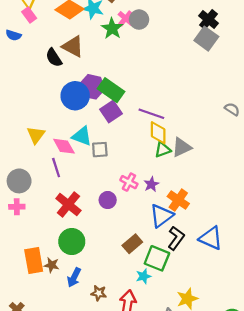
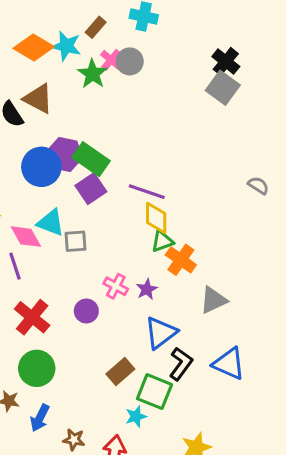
gray triangle: (182, 147) -> (213, 300), moved
orange cross: (178, 200) -> (181, 260), moved

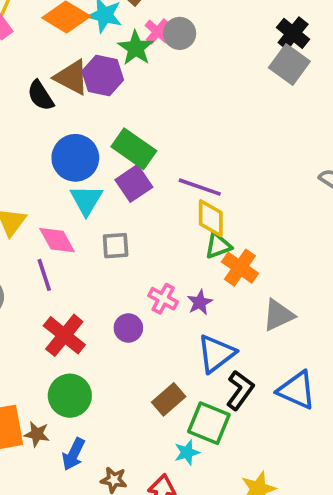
purple hexagon: (65, 154) -> (103, 75), moved
cyan triangle: (51, 223) -> (86, 200), moved, turned 40

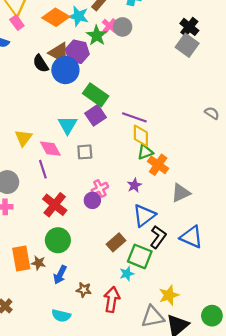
blue circle: (75, 158) -> (65, 70), moved
pink cross: (163, 299) -> (100, 189), moved, turned 35

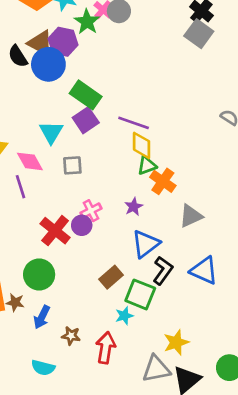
red cross: (55, 205) -> (55, 231), moved

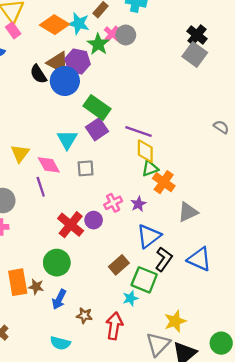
pink cross: (91, 211) -> (113, 203), moved
gray triangle: (156, 369) -> (158, 344), turned -35

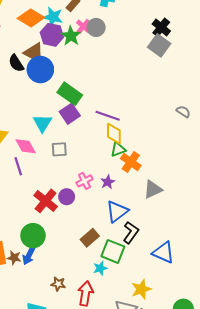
purple hexagon: (77, 61) -> (52, 35), moved
blue triangle: (199, 259) -> (163, 252), moved
blue arrow: (59, 299) -> (29, 256), moved

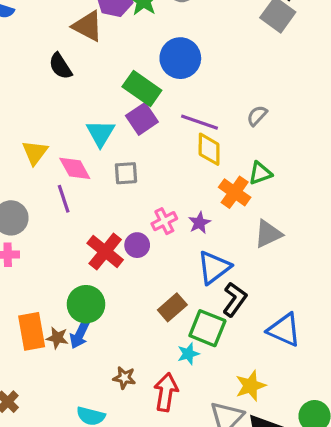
black semicircle: (16, 63) -> (60, 66), moved
blue circle: (40, 69) -> (180, 58), moved
gray semicircle: (183, 112) -> (257, 116), moved, turned -80
green triangle: (118, 149) -> (260, 173), moved

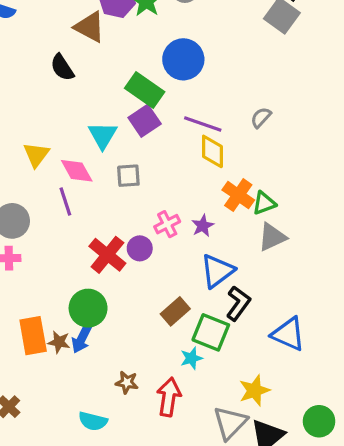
green triangle: (260, 173) -> (264, 203), moved

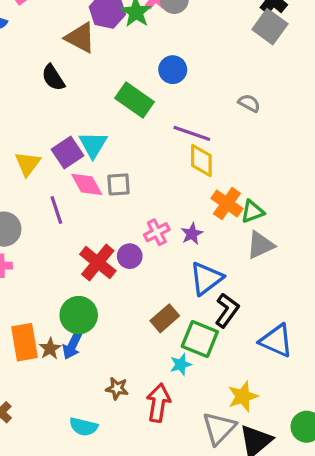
blue circle: (183, 59) -> (173, 70), size x0.7
gray semicircle: (261, 118) -> (249, 103), moved, turned 75
purple square: (145, 121) -> (68, 153), moved
pink diamond: (77, 171) -> (87, 184), moved
brown star: (59, 342) -> (50, 349), turned 30

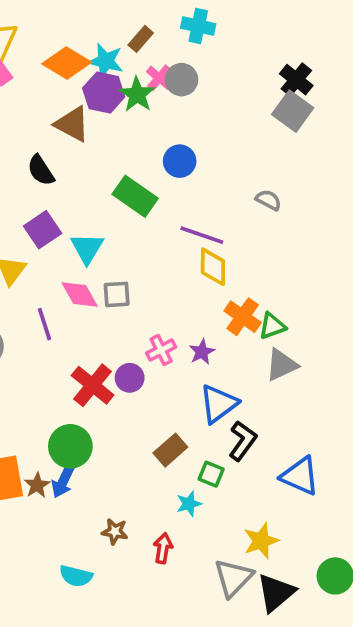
purple square: (68, 153) -> (43, 230), moved
green square: (200, 339) -> (211, 474), size x0.6
red arrow: (158, 403) -> (163, 548), size x0.7

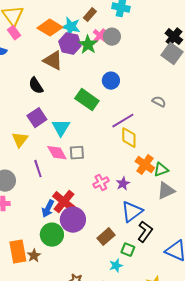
purple line: (202, 235) -> (123, 121), turned -50
purple circle: (130, 378) -> (73, 220), moved, size x1.6
blue arrow: (63, 482) -> (48, 209), moved

